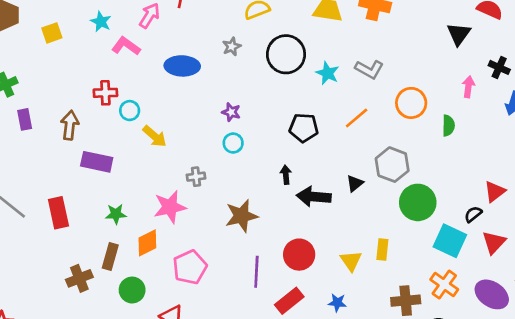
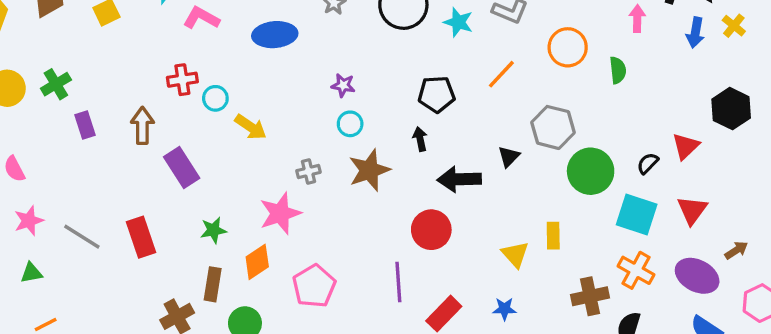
purple rectangle: (97, 162) -> (182, 168), turned 52
black arrow: (286, 175) -> (420, 139), moved
black semicircle: (473, 214) -> (648, 163), moved
brown star: (242, 216) -> (369, 170), moved
red circle: (299, 255) -> (431, 230), moved

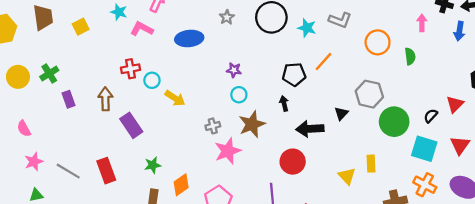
orange line: (501, 74) -> (323, 61), moved
pink star: (280, 213) -> (228, 151), moved

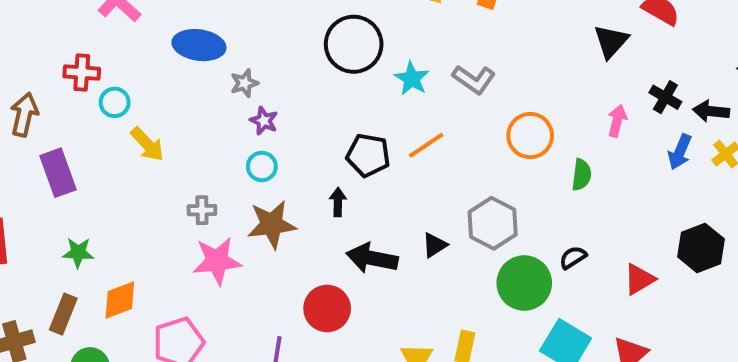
gray star: (227, 17) -> (244, 83), moved
black semicircle: (431, 116) -> (573, 257), moved

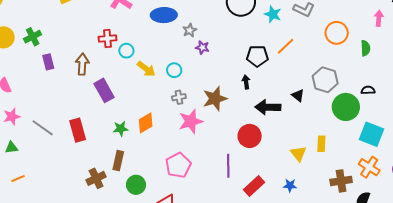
cyan circle: (262, 166) -> (174, 70), moved
black triangle: (435, 245) -> (298, 95), turned -40
black semicircle: (573, 257) -> (368, 90), turned 40
orange diamond: (120, 300) -> (146, 123), moved

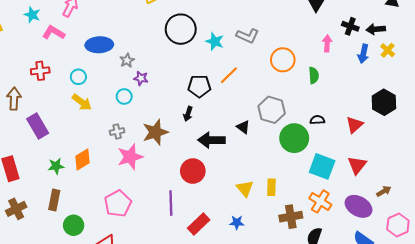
cyan circle: (126, 51) -> (78, 77), moved
cyan circle: (174, 70) -> (124, 96), moved
black arrow: (246, 82) -> (188, 114), turned -152
yellow rectangle: (321, 144) -> (271, 187), moved
brown cross: (96, 178) -> (16, 209), moved

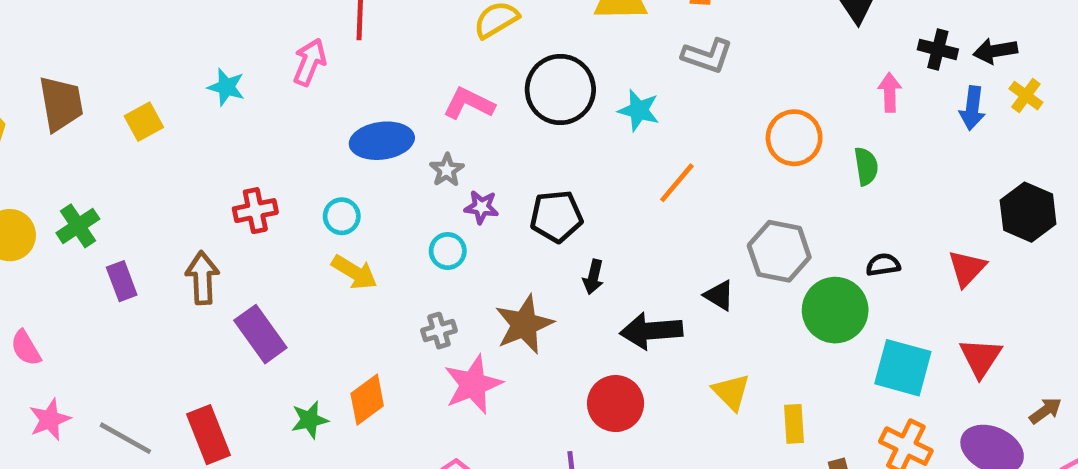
pink L-shape: (54, 33) -> (469, 103), moved
gray L-shape: (248, 36) -> (707, 56), moved
black pentagon: (199, 86) -> (556, 216), moved
yellow triangle: (245, 188) -> (731, 392), moved

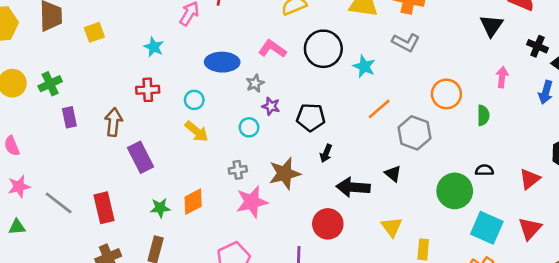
black cross: (938, 49) -> (537, 46), moved
cyan star: (226, 87) -> (154, 47), moved
gray hexagon: (779, 251) -> (414, 133), moved

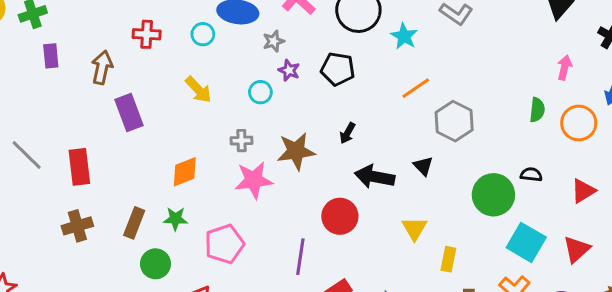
orange circle: (446, 94) -> (579, 123), moved
cyan circle: (194, 100) -> (203, 34), moved
black pentagon: (311, 117) -> (338, 69), moved
green star: (160, 208) -> (175, 219), moved

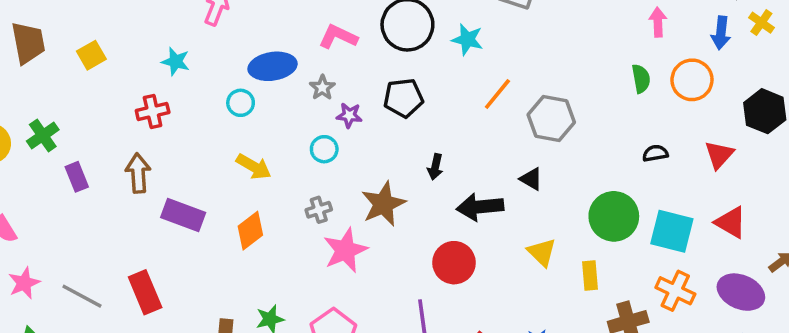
red cross: (147, 34) -> (153, 111), moved
purple rectangle: (129, 113) -> (183, 215), turned -33
orange diamond: (185, 172) -> (250, 231), moved
green circle: (493, 195) -> (614, 216), moved
red triangle: (577, 249) -> (731, 222), turned -32

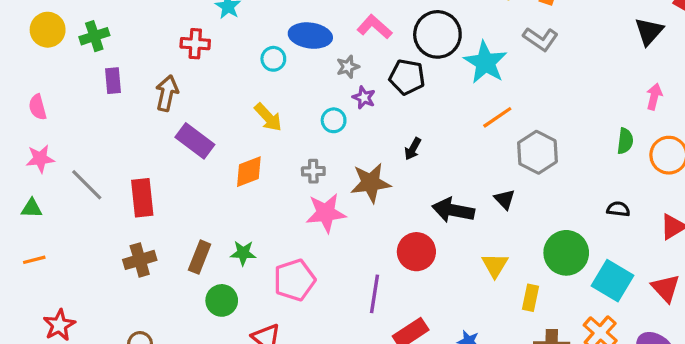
cyan star: (467, 39) -> (485, 62), size x1.5
black pentagon: (403, 98) -> (407, 77), moved
black arrow: (435, 167) -> (413, 149), moved

